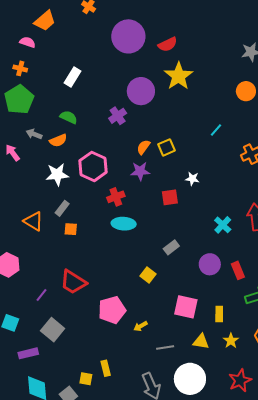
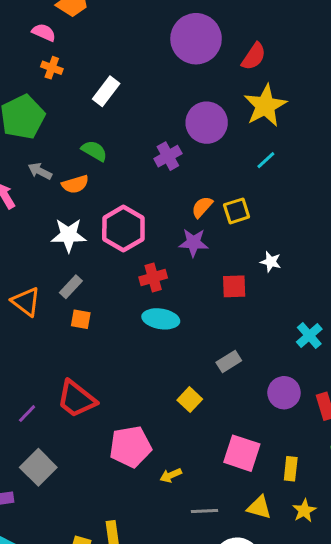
red semicircle: (168, 44) -> (254, 56), turned -36
orange cross: (20, 68) -> (52, 68), moved
cyan line: (216, 130) -> (266, 160), moved

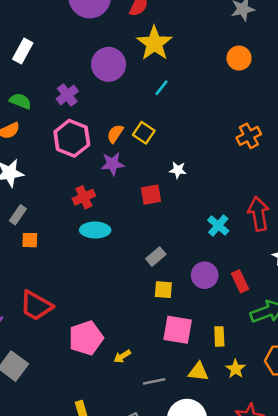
purple cross: (168, 156) -> (67, 95), moved
yellow square: (237, 211) -> (144, 133), turned -30
pink hexagon: (123, 229) -> (72, 138), moved
yellow square: (190, 400) -> (163, 290), moved, turned -30

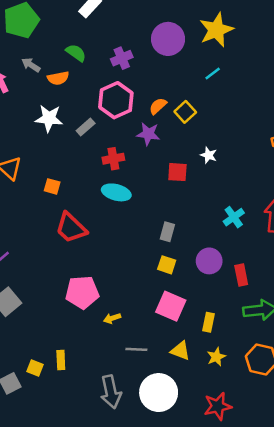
gray rectangle: (18, 215) -> (86, 127), moved
gray rectangle: (156, 257) -> (167, 232), turned -48
red trapezoid: (36, 306) -> (71, 228), moved

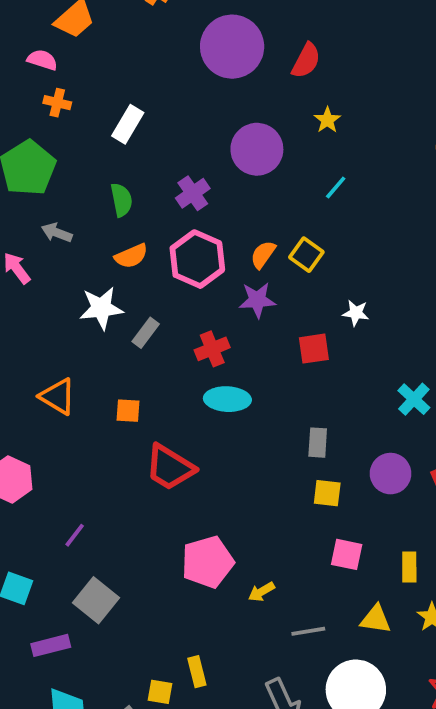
yellow star: (216, 30) -> (327, 120), size x0.5
green semicircle: (76, 53) -> (121, 200), turned 55
orange semicircle: (58, 78) -> (131, 256), moved
gray rectangle: (86, 127) -> (146, 333), moved
pink square: (171, 306) -> (347, 554), size x0.7

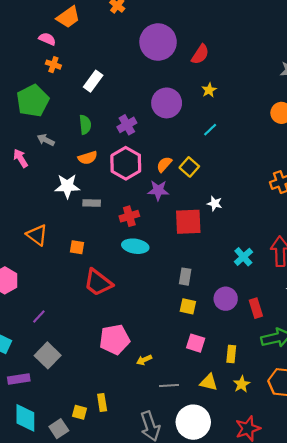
gray rectangle: (146, 333) -> (92, 203), turned 49
red square: (314, 349) -> (188, 222), size x1.5

